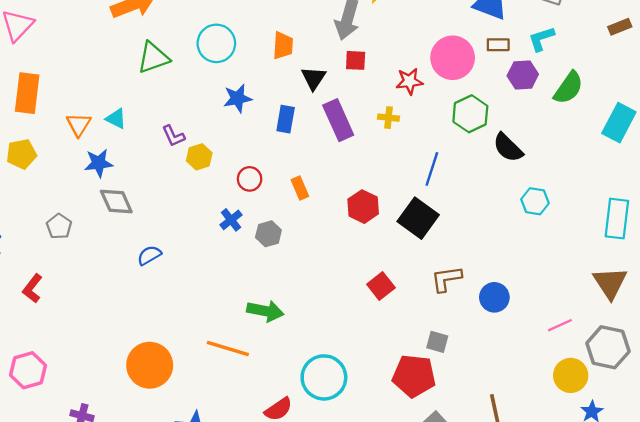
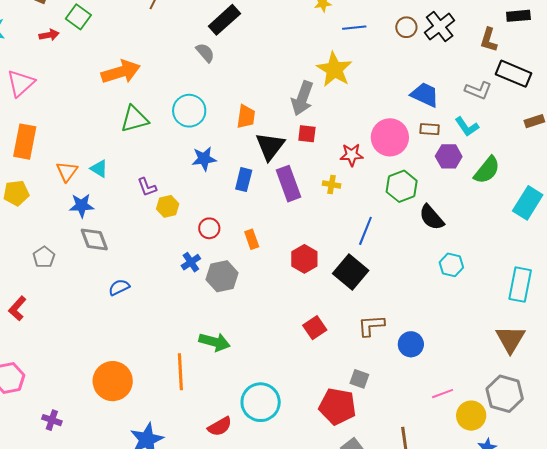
cyan L-shape: (541, 39) -> (467, 127), turned -110
black triangle: (314, 78) -> (270, 146), size x1.4
gray hexagon: (268, 234) -> (222, 276), size x1.4
pink line: (560, 325) -> (443, 394), moved
orange line: (228, 349) -> (180, 372), turned 66

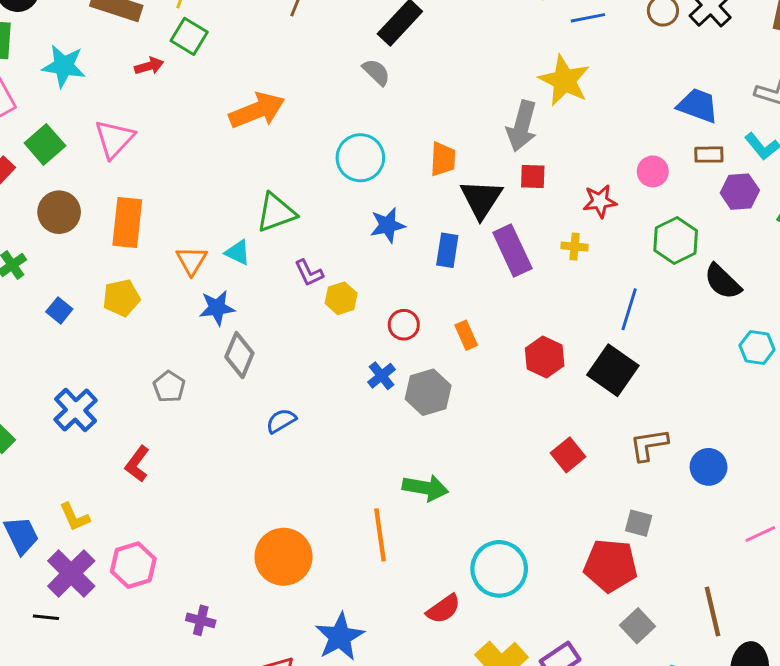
green triangle: (135, 119) -> (276, 213), moved
pink circle: (390, 137) -> (653, 171), size x0.6
gray diamond: (94, 240) -> (239, 355), turned 48

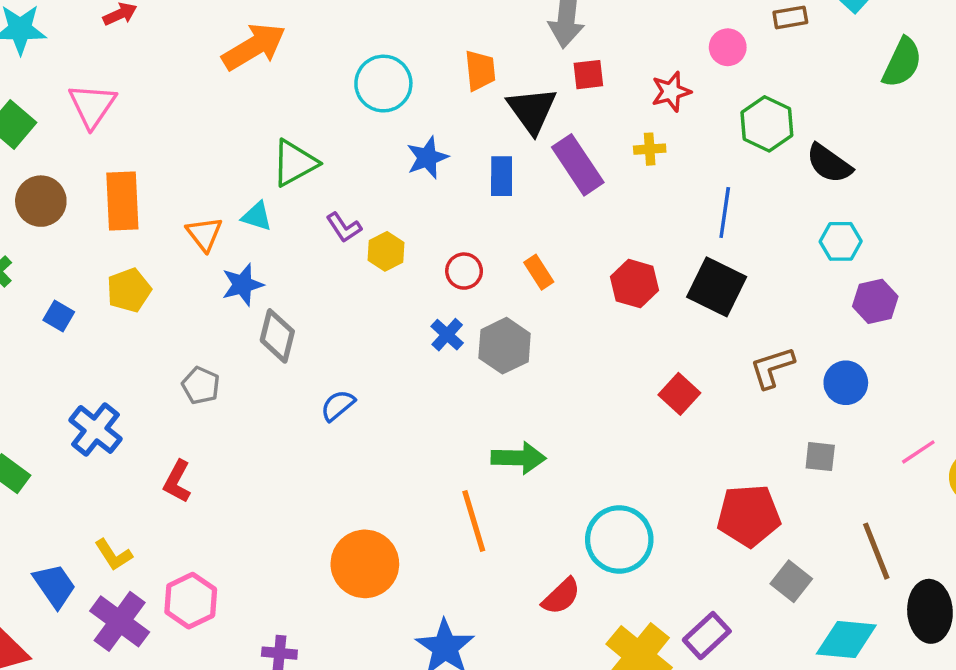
purple hexagon: (740, 192) -> (875, 301), moved
cyan hexagon: (757, 347) -> (841, 241), moved
gray square: (639, 523) -> (820, 457), moved

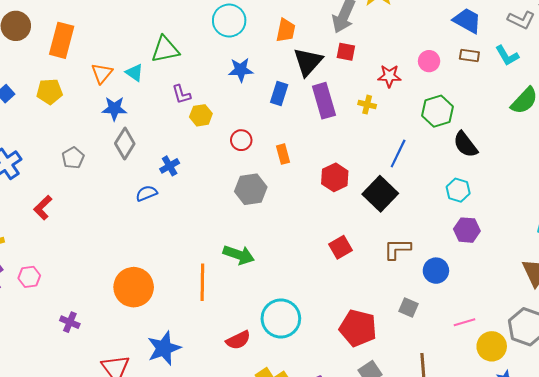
blue cross: (447, 335) -> (170, 166), moved
pink hexagon: (191, 601) -> (29, 277), size x0.7

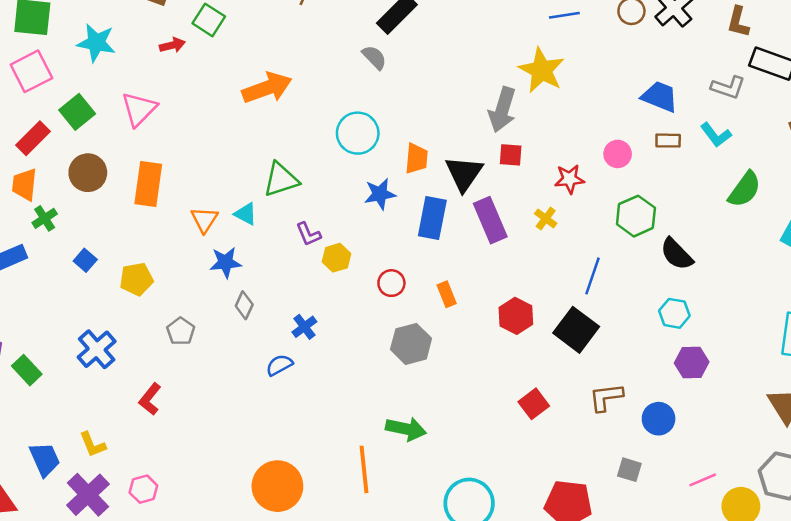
orange trapezoid: (286, 30) -> (417, 159), moved
yellow pentagon: (50, 92) -> (136, 279), moved
blue rectangle: (279, 93) -> (432, 218), size x1.4
yellow cross: (367, 105) -> (546, 219), turned 30
gray diamond: (125, 144) -> (244, 305), size x0.7

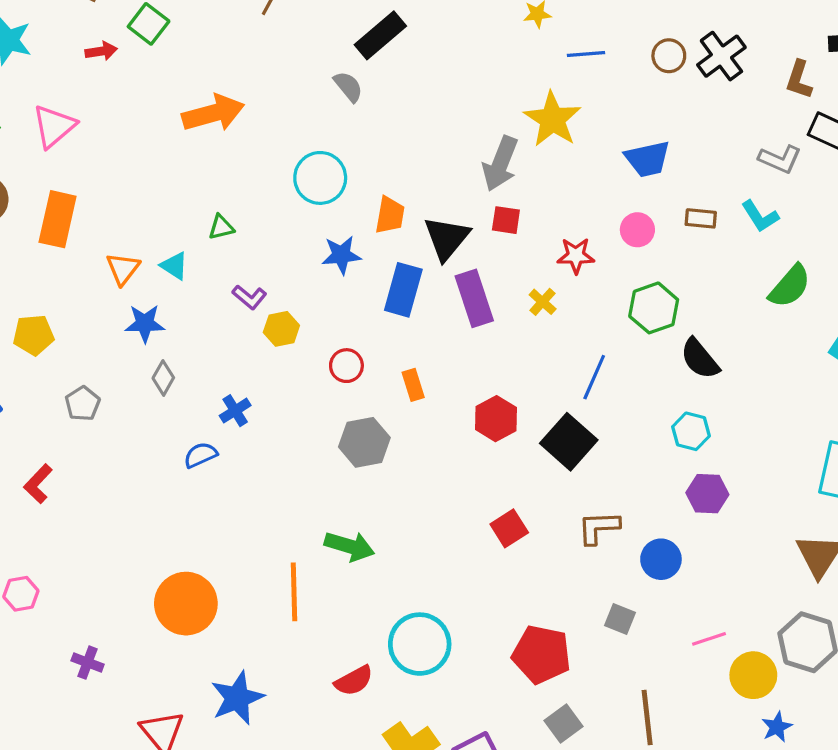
blue trapezoid: (660, 97) -> (648, 159), moved, turned 141
green triangle: (281, 180) -> (221, 227), size x0.6
purple L-shape: (308, 234) -> (249, 297), turned -32

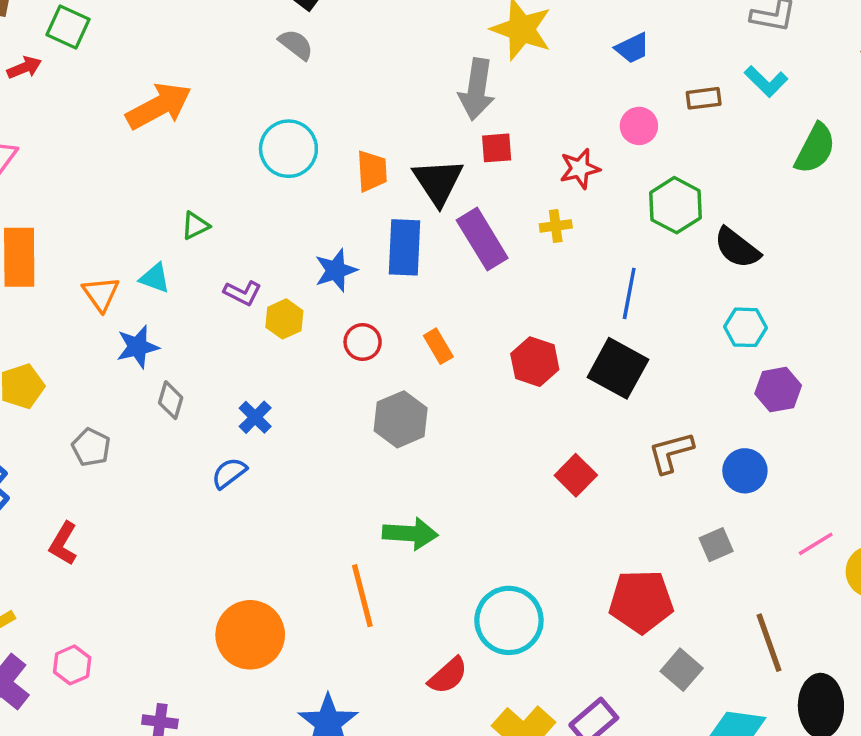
blue trapezoid: (648, 159) -> (632, 48), size x0.7
blue star: (341, 255) -> (336, 270), moved
yellow cross: (543, 302) -> (556, 226), turned -36
gray square: (620, 619) -> (716, 545), turned -32

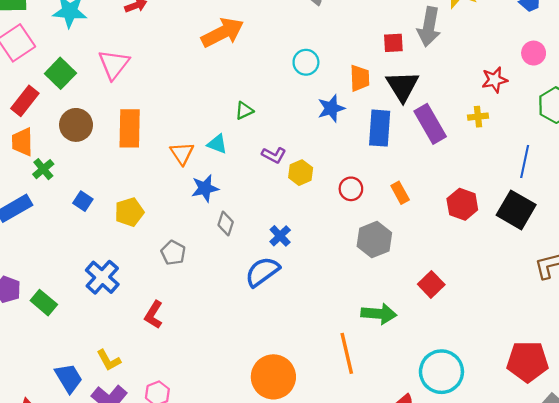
red square: (497, 148) -> (393, 43), moved
cyan circle: (288, 149) -> (306, 62), size x0.7
blue star: (336, 270) -> (331, 108), moved
blue semicircle: (229, 473) -> (262, 272), size x1.5
red square: (576, 475) -> (431, 284), moved

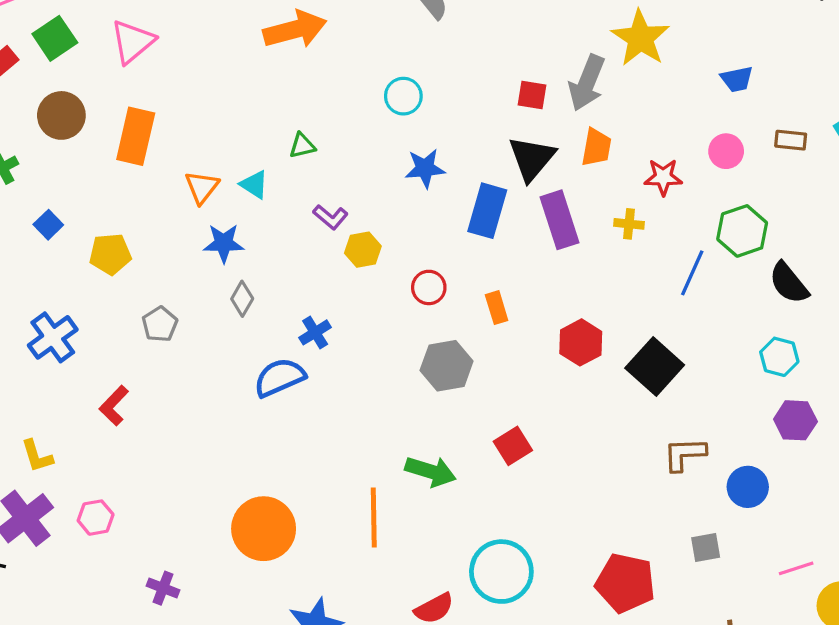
orange trapezoid: (360, 78) -> (596, 147), moved
blue line: (525, 162) -> (692, 273), moved

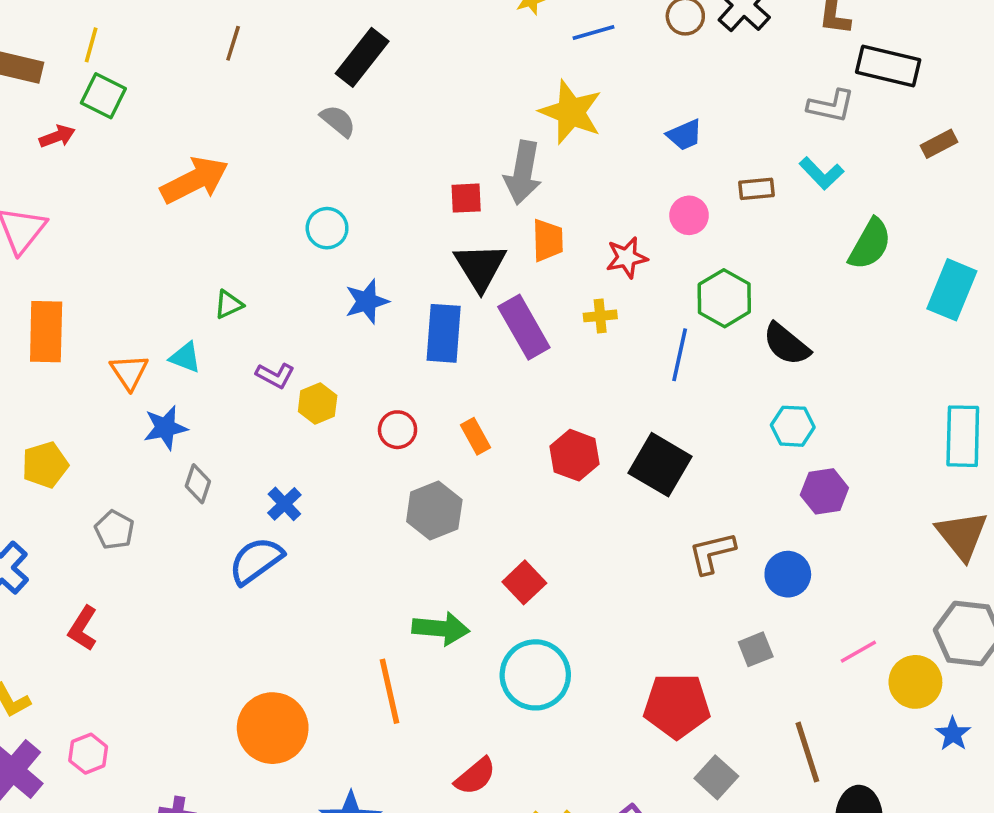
cyan circle: (501, 572) -> (535, 675), moved

